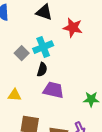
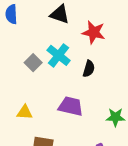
cyan cross: (43, 47) -> (59, 55), turned -30
black semicircle: (42, 70) -> (89, 69), moved

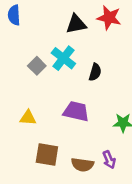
black triangle: (60, 14) -> (76, 24), moved, turned -30
red star: (94, 32) -> (109, 18), moved

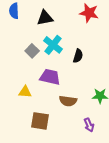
black triangle: (76, 24) -> (45, 18), moved
purple trapezoid: (76, 111) -> (50, 77), moved
brown semicircle: (82, 165) -> (68, 101), moved

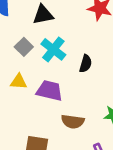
gray square: (32, 51) -> (24, 47), moved
yellow triangle: (25, 92) -> (19, 82), moved

